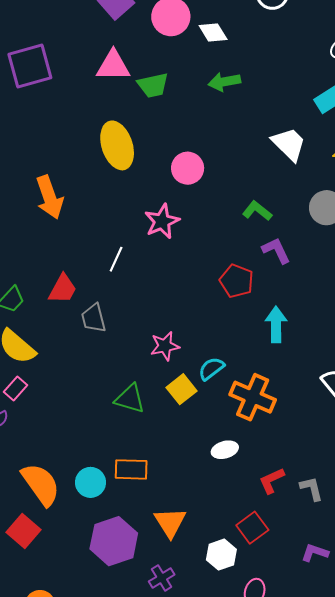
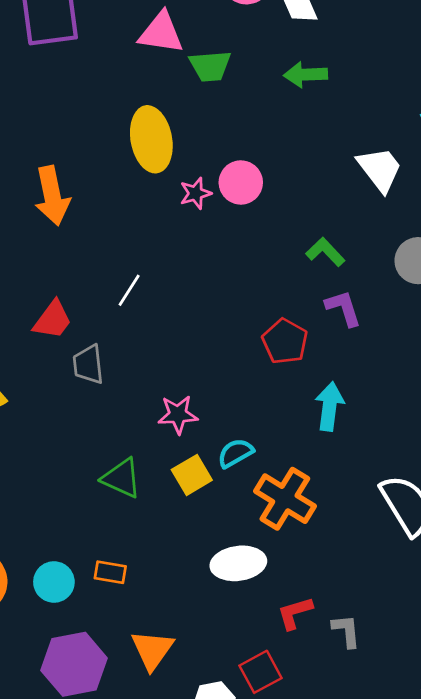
pink star: (162, 221) -> (196, 193), moved, size x0.7
white ellipse: (225, 450) -> (238, 563), size x1.5
orange rectangle: (131, 469) -> (110, 572), size x0.7

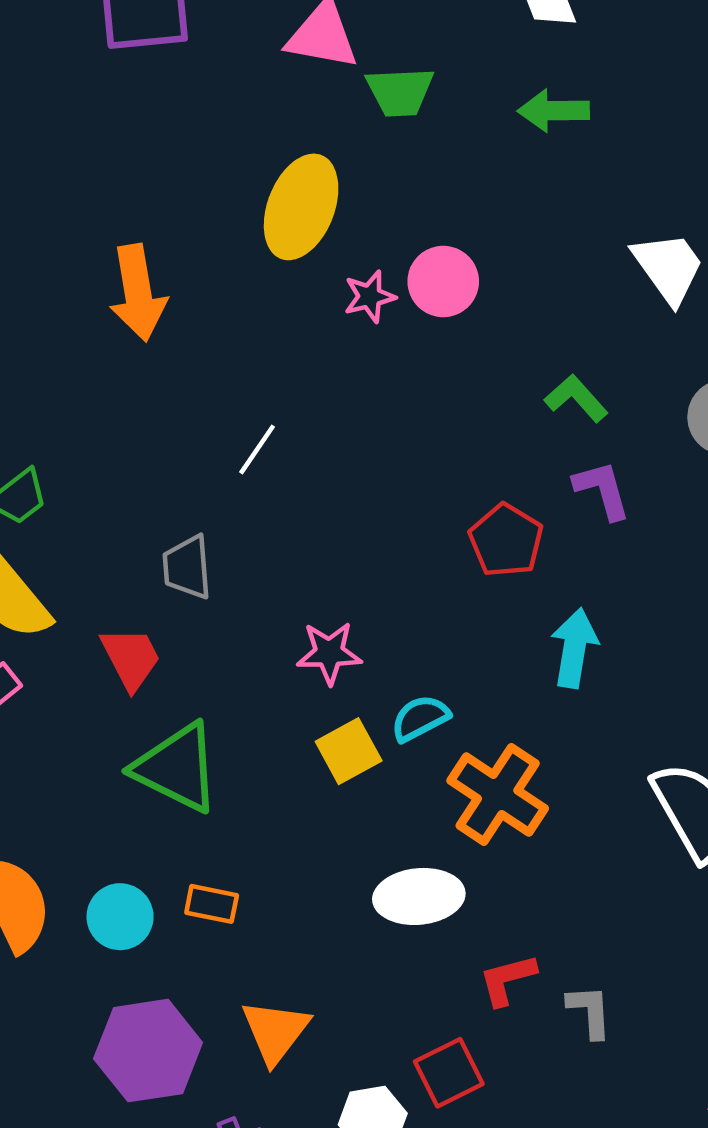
yellow ellipse: (151, 139) -> (301, 207), turned 30
red trapezoid: (53, 320) -> (131, 658), moved, turned -66
green triangle: (122, 478) -> (177, 768), moved, size x1.4

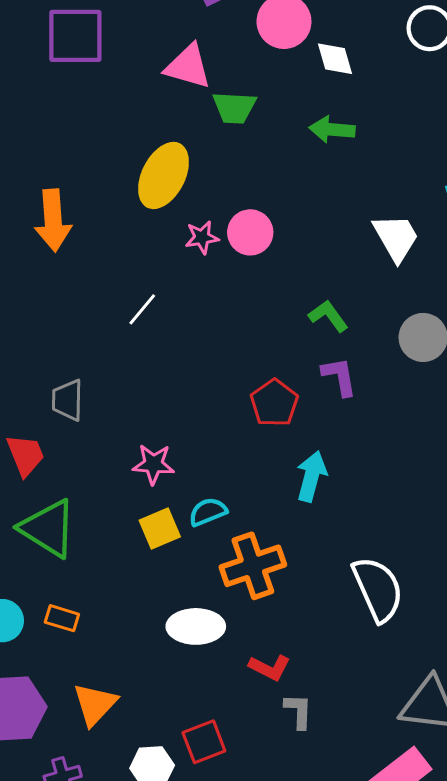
white line: (257, 450) -> (142, 309), moved
orange cross: (498, 794) -> (253, 566), turned 32
red L-shape: (507, 980) -> (270, 668), moved, turned -144

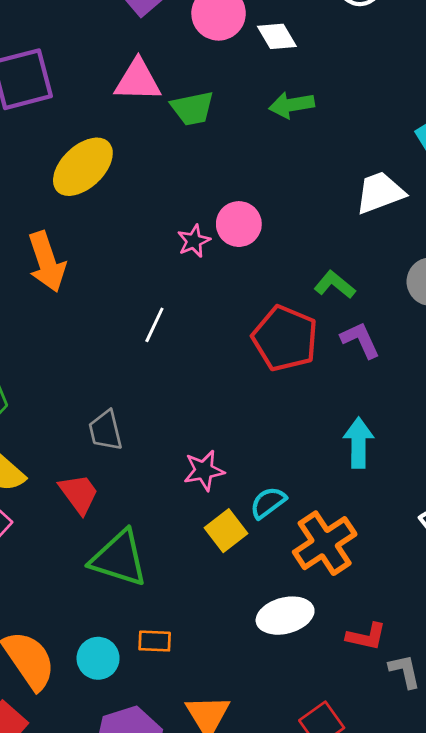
yellow ellipse: (164, 175) -> (83, 167), moved, turned 34
white trapezoid: (396, 238) -> (380, 193), turned -66
red pentagon: (274, 403) -> (285, 338), moved, size x1.4

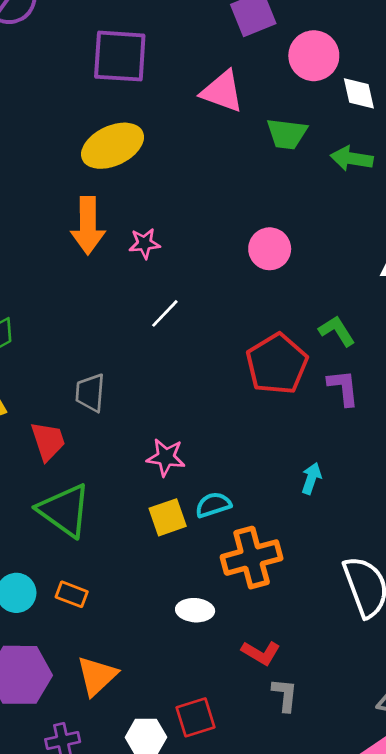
green trapezoid: (192, 108) -> (287, 134), moved
yellow ellipse: (83, 167) -> (113, 146), moved
pink star: (194, 241) -> (144, 243), moved
cyan arrow: (359, 443) -> (311, 478), size x0.7
white ellipse: (285, 616) -> (195, 610), size x0.7

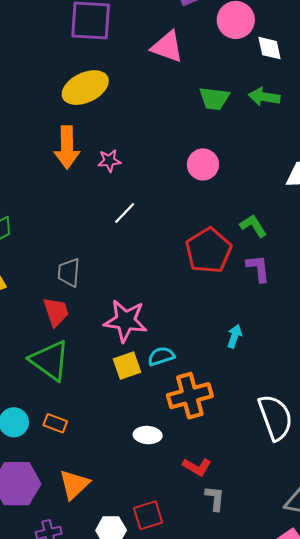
green trapezoid: (287, 134) -> (214, 98), moved
red trapezoid: (48, 441) -> (56, 312), moved
pink star: (166, 457) -> (126, 321), size x1.5

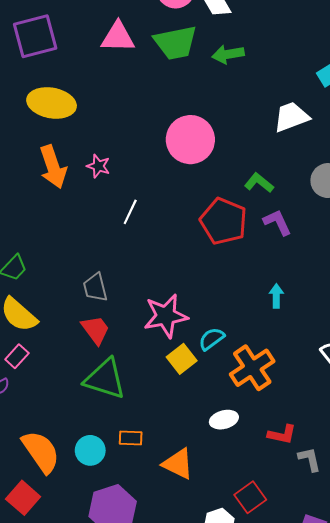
yellow ellipse: (85, 88) -> (52, 103), turned 54
green trapezoid: (214, 98) -> (176, 43), moved, size x1.4
pink star: (109, 161) -> (98, 166), turned -30
pink circle: (203, 164) -> (190, 140), size x1.5
orange triangle: (74, 484) -> (178, 464), moved, turned -32

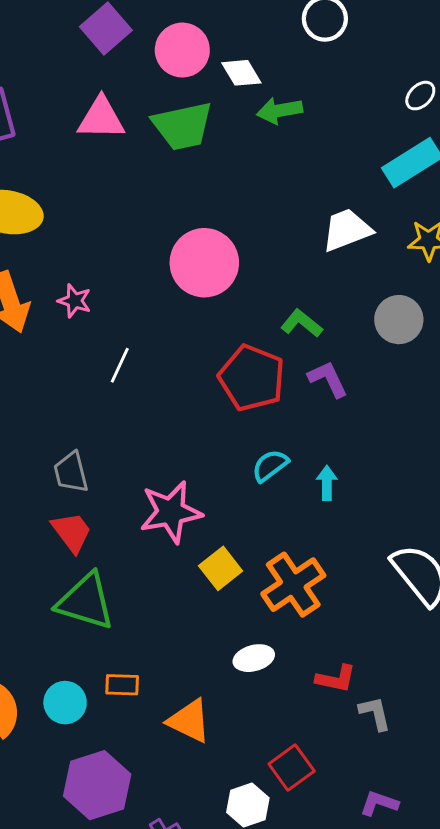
green arrow: (228, 54) -> (280, 111), moved
cyan semicircle: (212, 339) -> (270, 466), moved
yellow square: (182, 359) -> (221, 568), moved

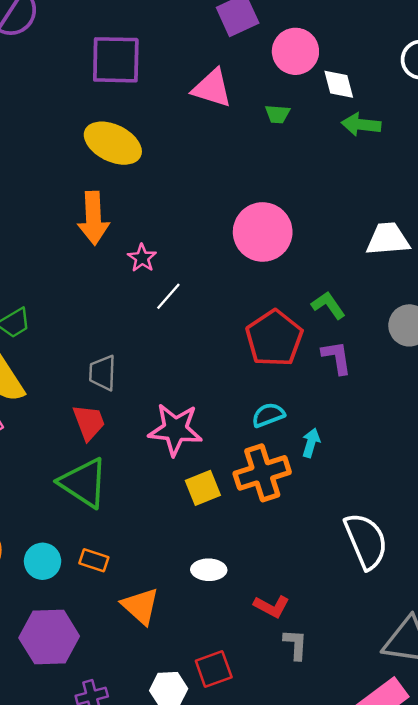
green trapezoid: (183, 126) -> (278, 114), size x0.5
pink star: (74, 301) -> (142, 258), moved
orange cross: (293, 585) -> (262, 473), moved

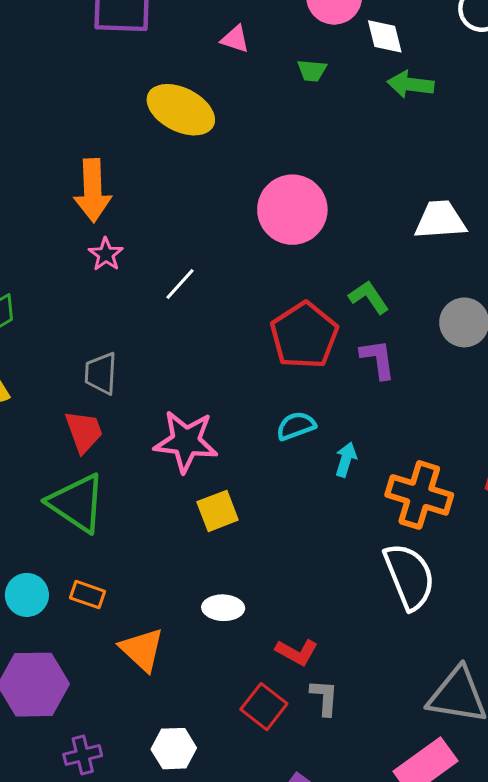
pink triangle: (212, 88) -> (235, 39), size x0.6
yellow ellipse: (113, 143) -> (181, 110), moved
pink star: (142, 258) -> (106, 254), moved
orange cross: (262, 473) -> (419, 495), moved, turned 34
red square: (214, 669) -> (264, 707), moved, turned -33

